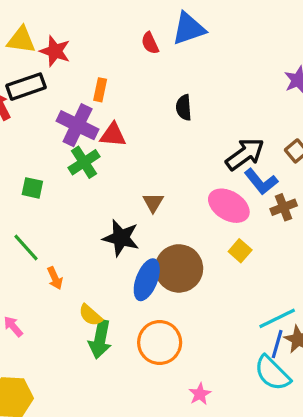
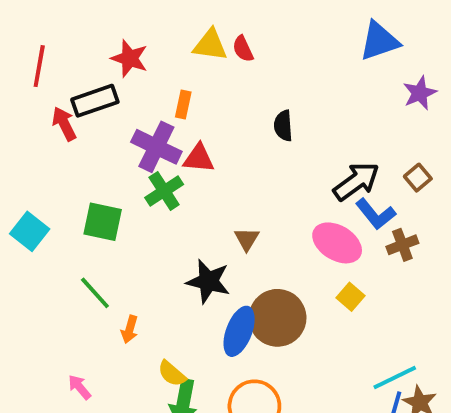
blue triangle: (189, 29) -> (379, 41), moved
yellow triangle: (21, 40) -> (210, 45), moved
green square: (32, 188) -> (103, 222), size x1.5
orange arrow: (55, 278) -> (130, 329), turned 40

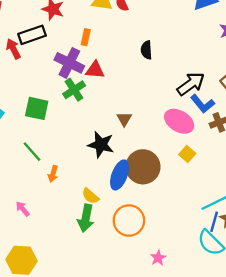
yellow semicircle: (172, 374) -> (90, 196), moved

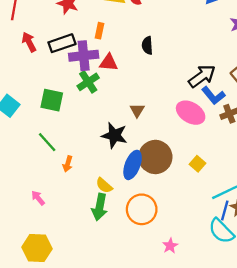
black rectangle: (32, 35) -> (62, 43), moved
black semicircle: (146, 50) -> (147, 45), moved
purple cross: (69, 63) -> (84, 56), turned -32
yellow square: (187, 154) -> (197, 164), moved

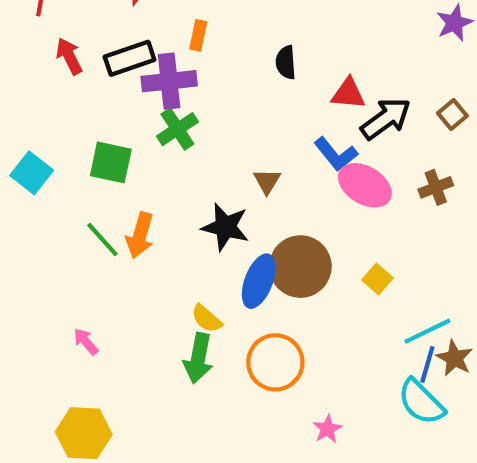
red triangle: (109, 63) -> (348, 94), moved
blue L-shape: (213, 96) -> (336, 154), moved
orange arrow: (68, 164) -> (140, 235), moved, size x1.5

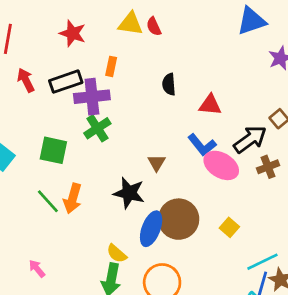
black arrow: (386, 119) -> (250, 139), moved

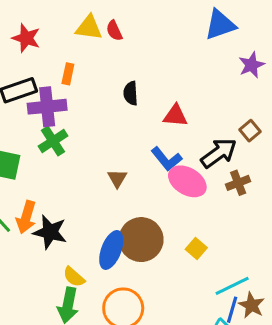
black star: (129, 193) -> (50, 232), moved

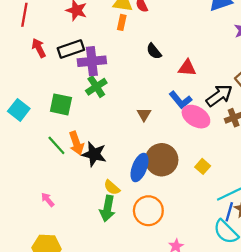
orange rectangle: (68, 74) -> (122, 22), moved
black semicircle: (131, 93) -> (154, 51), turned -35
orange arrow: (26, 217) -> (76, 143), turned -35

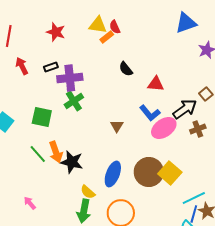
orange rectangle: (122, 22) -> (107, 37), moved, turned 40
black rectangle: (71, 49) -> (51, 67), size x0.6
pink ellipse: (196, 117) -> (164, 128), turned -65
brown circle: (162, 160) -> (149, 172), moved
yellow square: (203, 166) -> (170, 173), size x1.6

